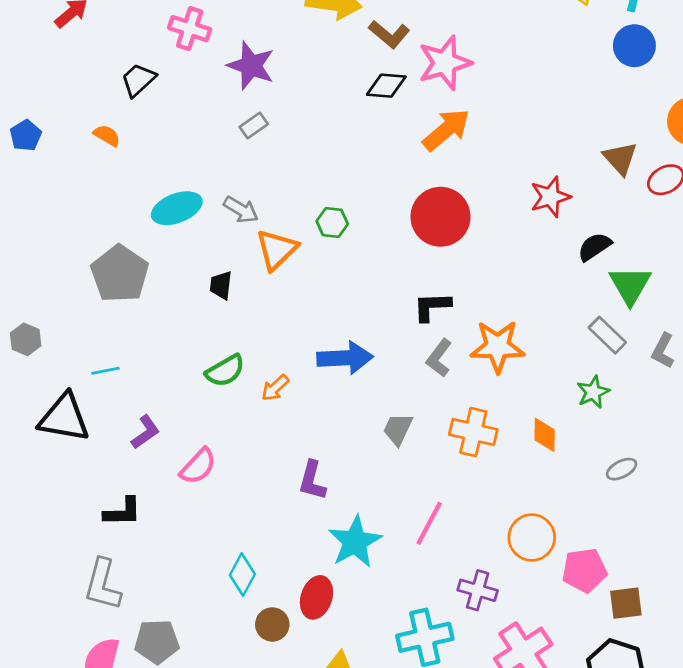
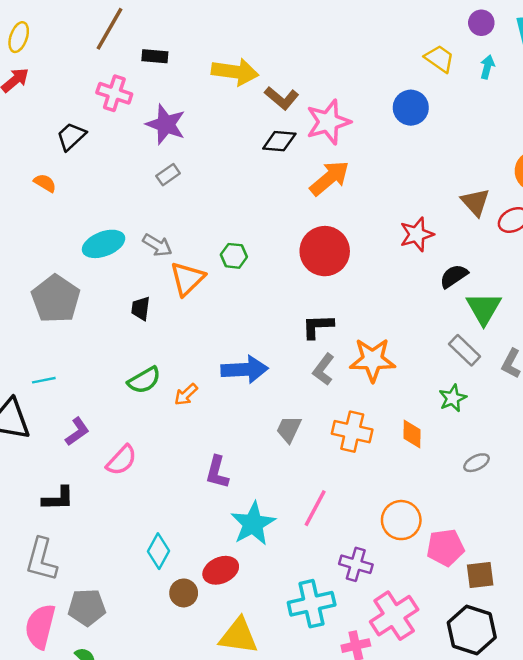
blue circle: (634, 46) -> (411, 108), moved
red ellipse: (316, 597) -> (221, 570), turned 48

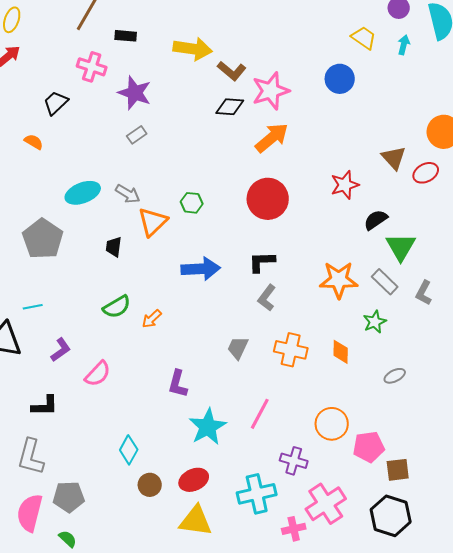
orange star: (373, 360) -> (339, 280), moved
blue arrow: (245, 369) -> (201, 269), moved
red ellipse: (221, 570) -> (194, 480), moved

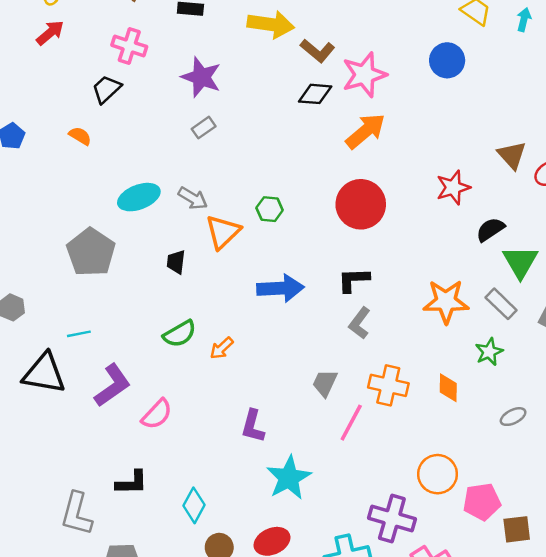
pink cross: (92, 67) -> (129, 46), moved
purple L-shape: (61, 350) -> (112, 385), size x1.5
black L-shape: (45, 406) -> (132, 483), moved
pink line: (260, 414) -> (351, 423), moved
purple cross: (294, 461) -> (392, 519), size x1.4

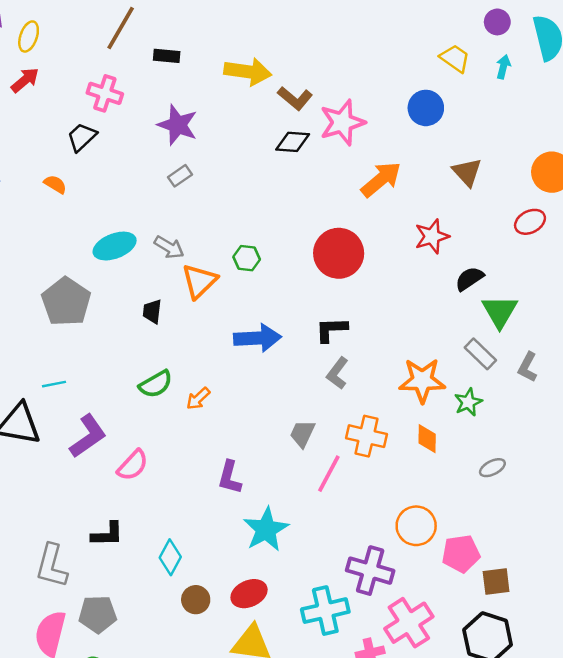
orange arrow: (366, 131) -> (381, 179), moved
brown triangle: (512, 155) -> (467, 172), moved
orange star: (446, 301) -> (422, 380), moved

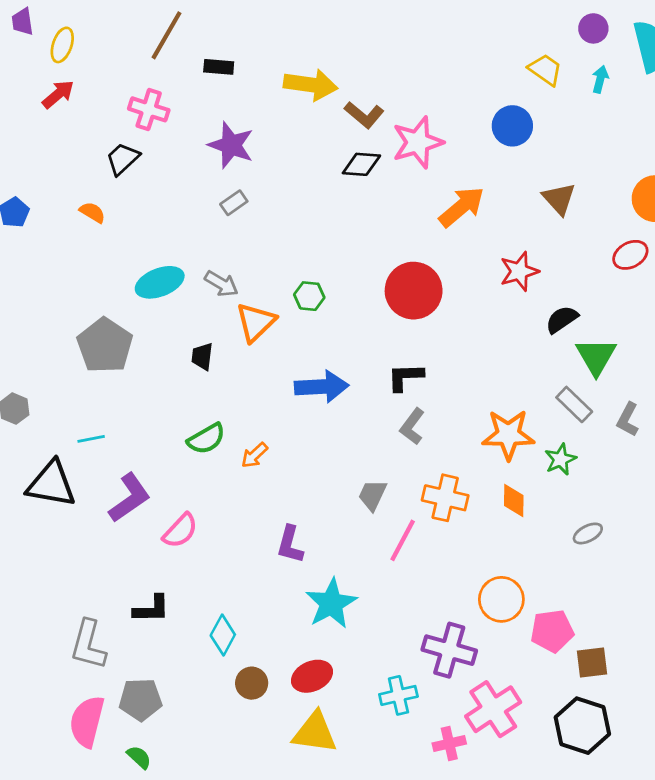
cyan cross: (325, 611) -> (398, 695), size x0.7

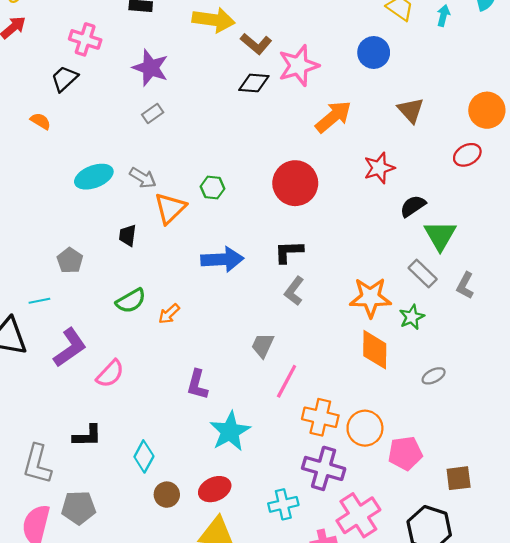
gray pentagon: (105, 345) -> (70, 260), moved, size x0.6
orange cross: (445, 498) -> (320, 417), moved
orange diamond: (514, 501) -> (375, 350), size x1.5
brown square: (592, 662) -> (459, 478), moved

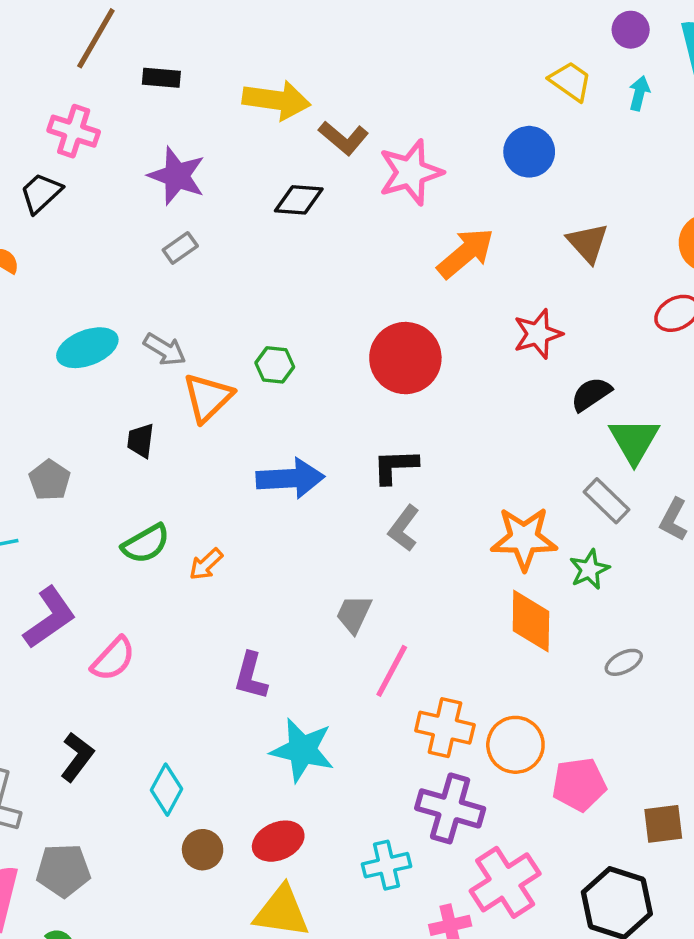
black diamond: (254, 83) -> (299, 200), moved
cyan star: (230, 431) -> (302, 750), turned -30
black L-shape: (87, 436) -> (77, 757), turned -52

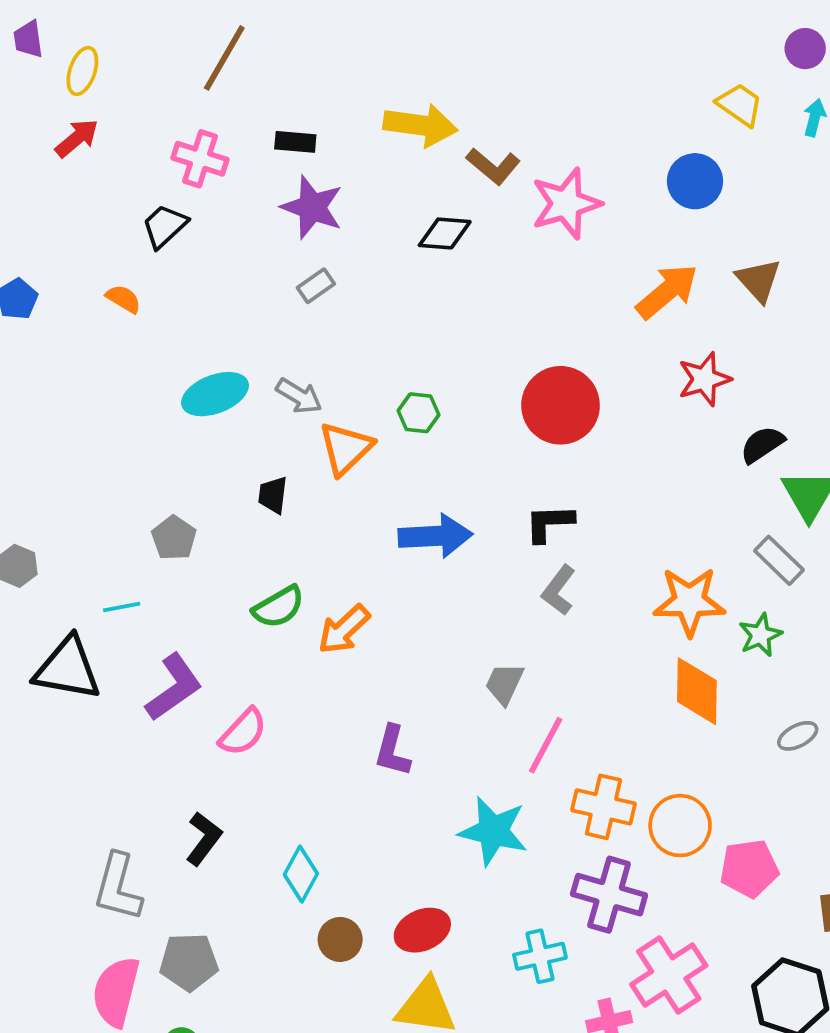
black rectangle: (161, 78) -> (295, 142), moved
orange arrow: (466, 253) -> (667, 291), moved
orange arrow: (206, 564) -> (344, 629), size x1.4
cyan star: (302, 750) -> (493, 831), moved

